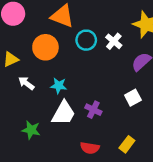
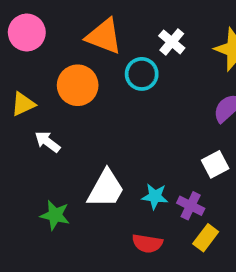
white cross: (114, 41) -> (172, 42), moved
cyan star: (59, 86) -> (155, 196), moved
purple cross: (93, 110) -> (191, 206), moved

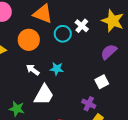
white cross: (172, 42) -> (82, 26), moved
white arrow: (48, 142) -> (33, 70), moved
cyan star: (155, 196) -> (57, 69), moved

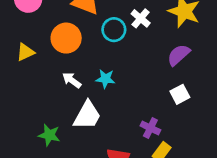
white square: (102, 82) -> (180, 94), moved

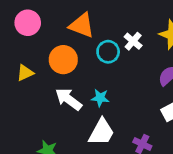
white arrow: (72, 80) -> (69, 99), size x1.5
white trapezoid: (87, 115) -> (101, 132), moved

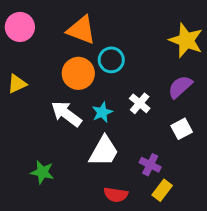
white cross: (133, 41) -> (140, 103), moved
orange circle: (63, 60) -> (78, 73), moved
cyan star: (100, 98) -> (102, 112), turned -30

